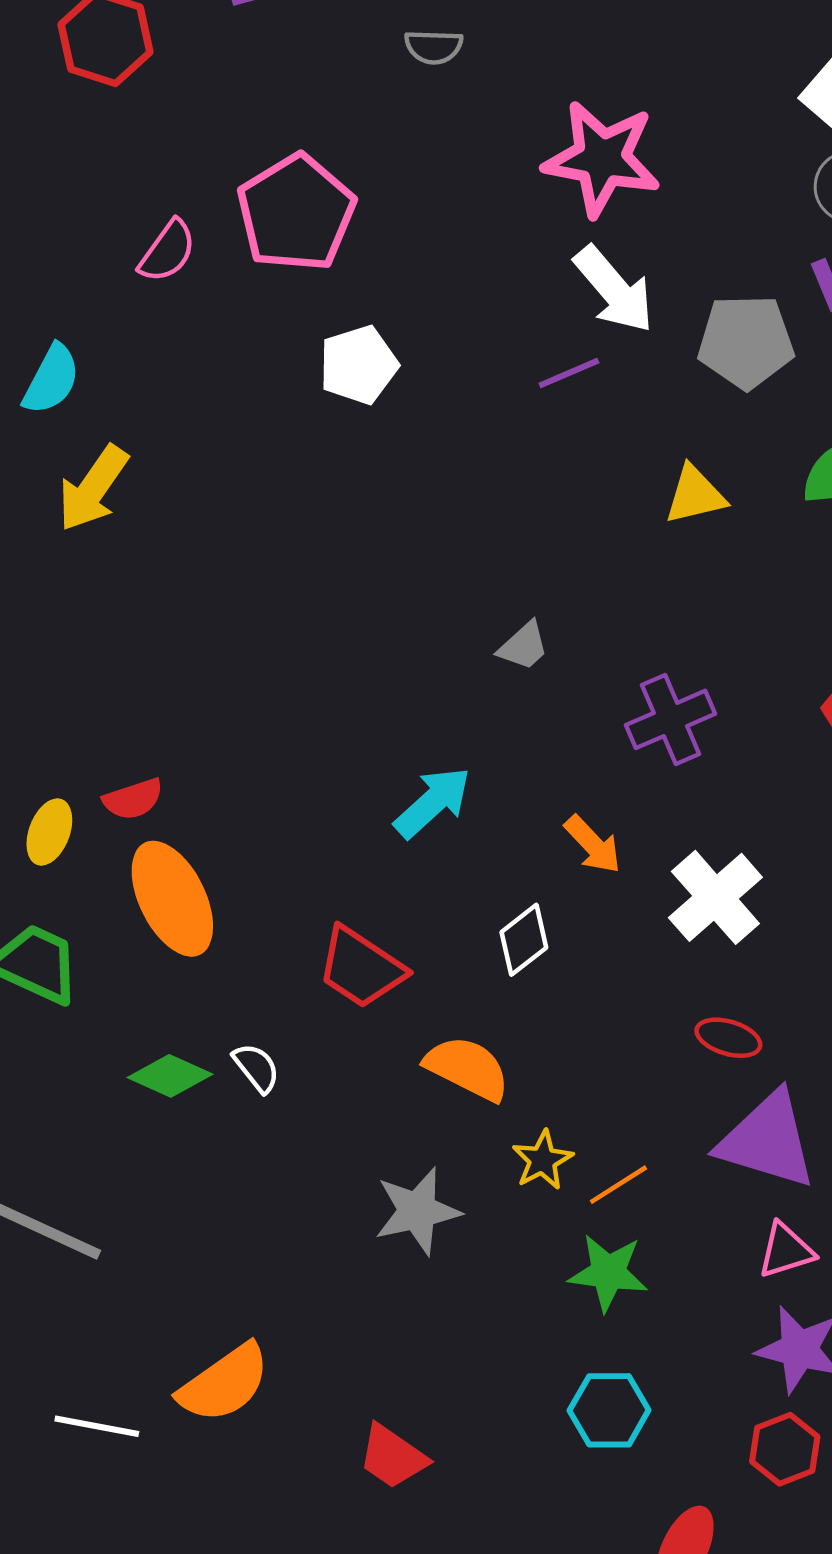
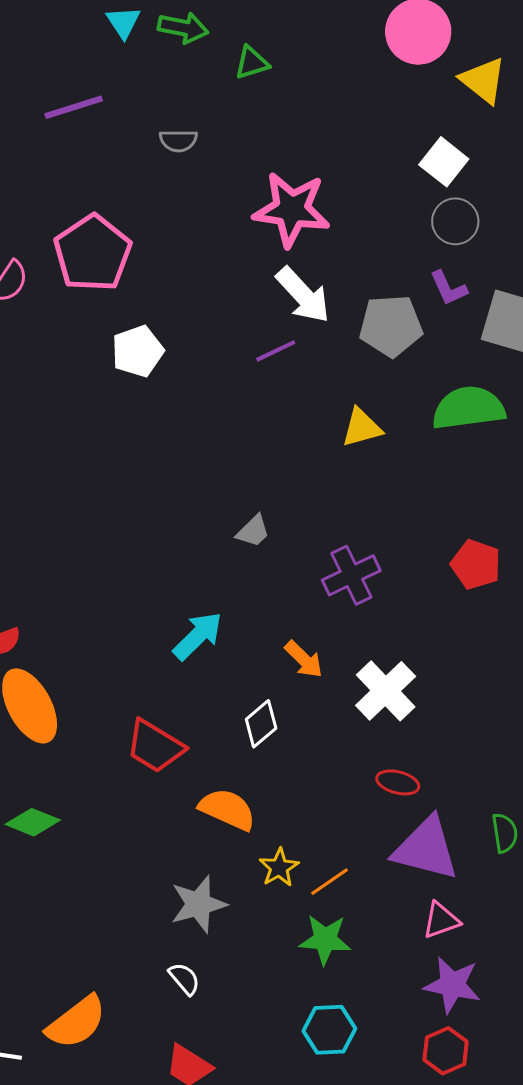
white semicircle: (256, 1068) -> (184, 979), moved

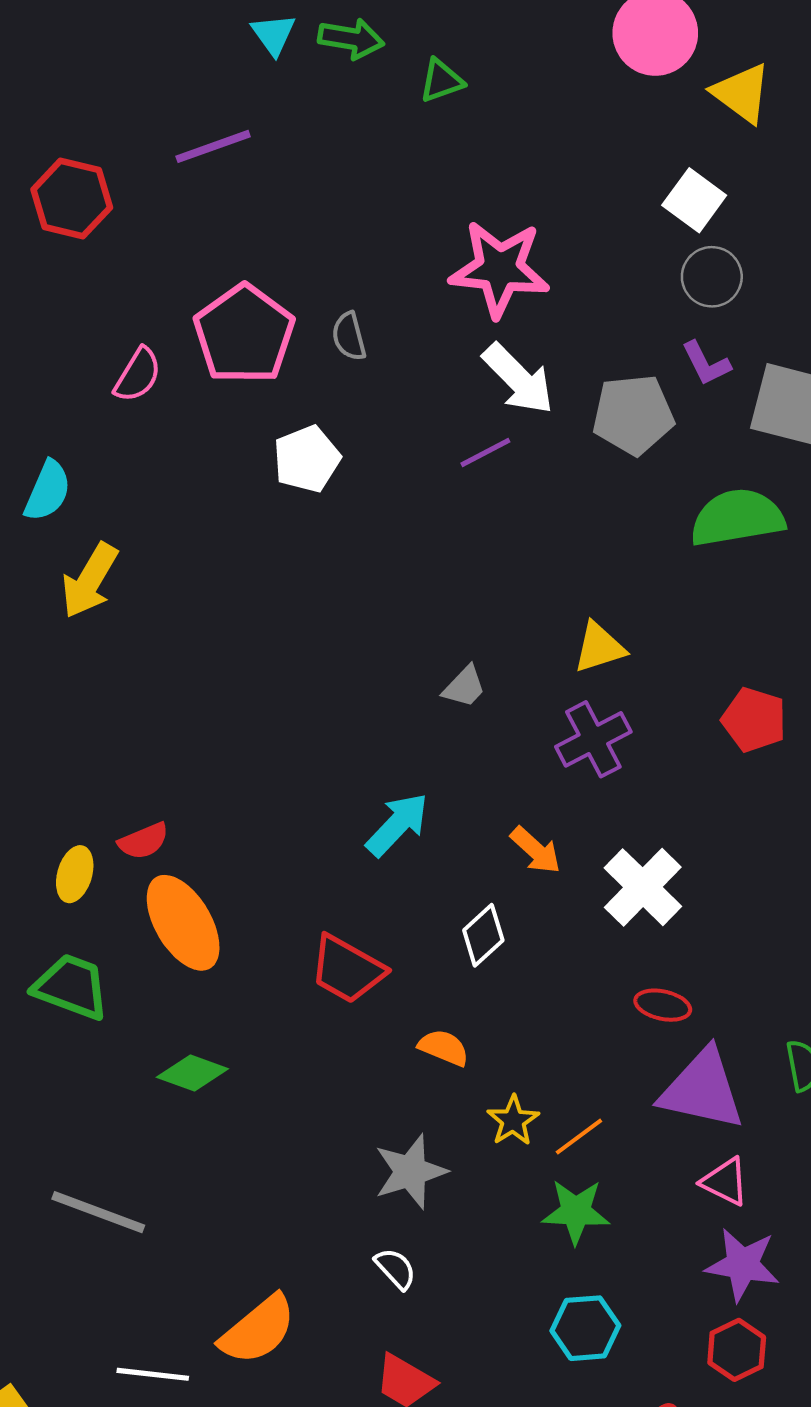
gray semicircle: (178, 141) -> (349, 336), moved, turned 78
yellow triangle: (362, 428) -> (599, 647), moved
orange semicircle: (227, 809) -> (444, 1048), size x0.7
pink triangle: (441, 920) -> (725, 1182), turned 48

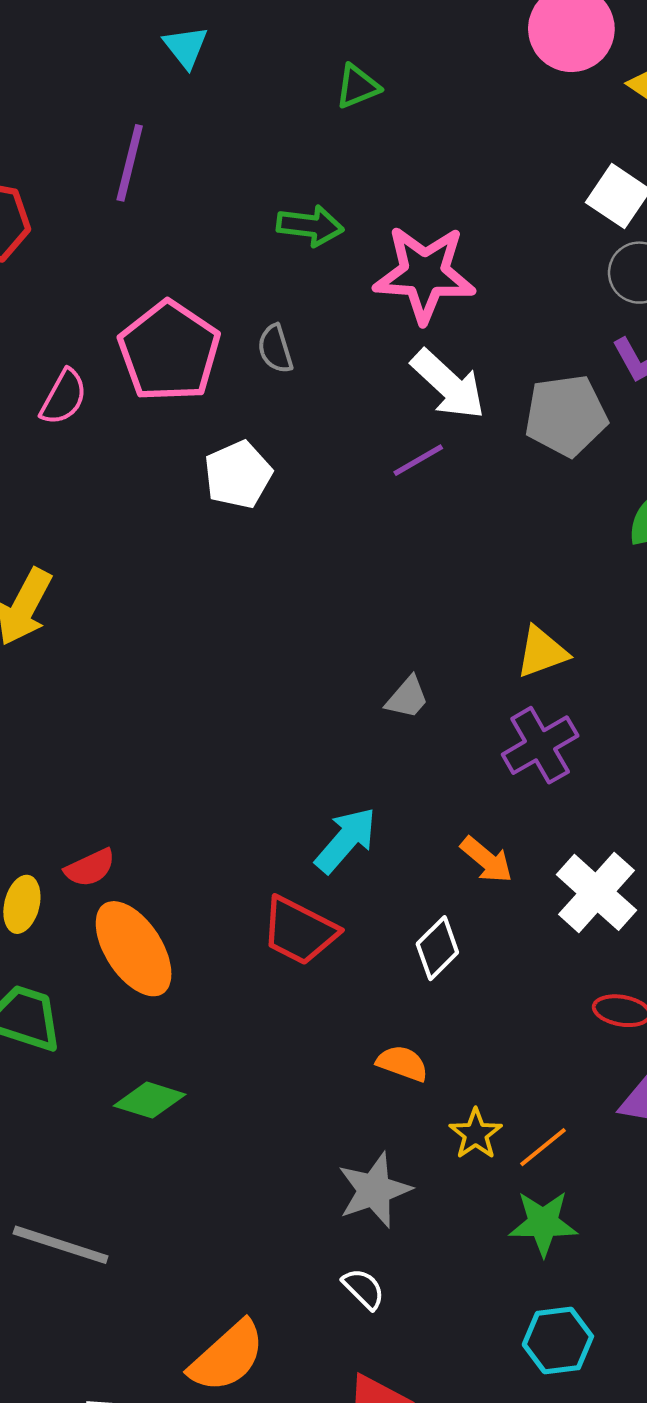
green arrow: (351, 39) -> (310, 226), moved
purple line: (213, 146) -> (130, 163), turned -54
red trapezoid: (347, 969) -> (299, 931), moved

